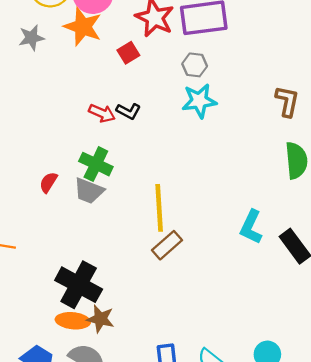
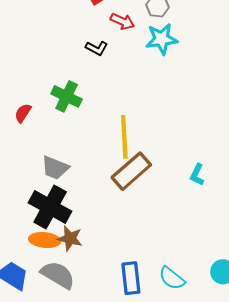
red arrow: (102, 113) -> (122, 21), moved
gray trapezoid: (89, 191) -> (55, 168), moved
cyan L-shape: (251, 227) -> (197, 175), moved, size x0.7
brown rectangle: (167, 245) -> (131, 171), size x1.4

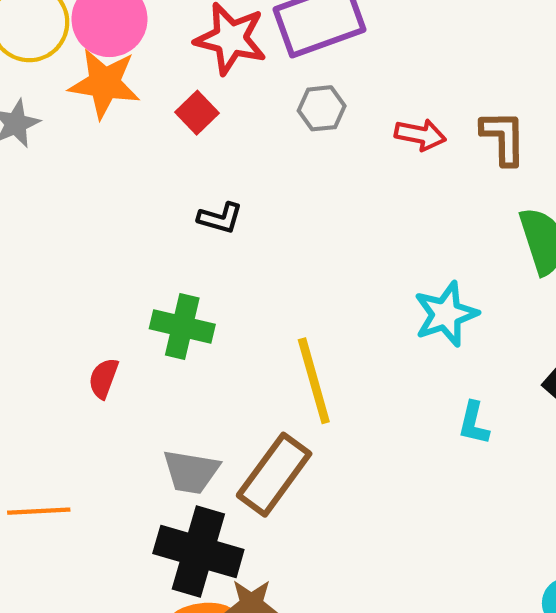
red arrow: (122, 21) -> (420, 135), moved
cyan star: (162, 39) -> (446, 314), moved
brown rectangle: (131, 171) -> (274, 475), moved

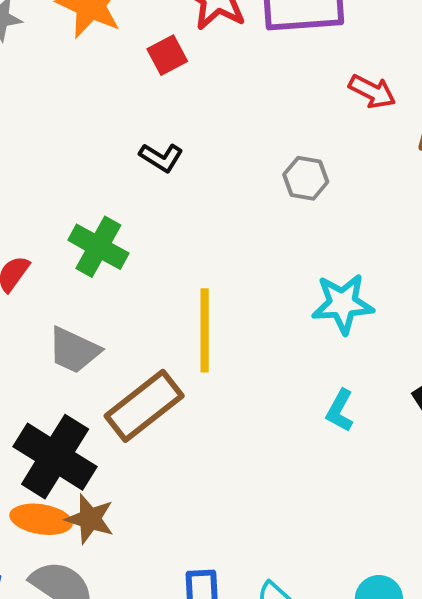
gray hexagon: (322, 108) -> (306, 178), moved
red arrow: (420, 135) -> (372, 92), moved
gray trapezoid: (191, 472) -> (74, 350), moved

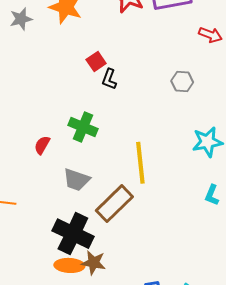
red square: (167, 55) -> (96, 62), moved
black L-shape: (161, 157) -> (109, 79), turned 85

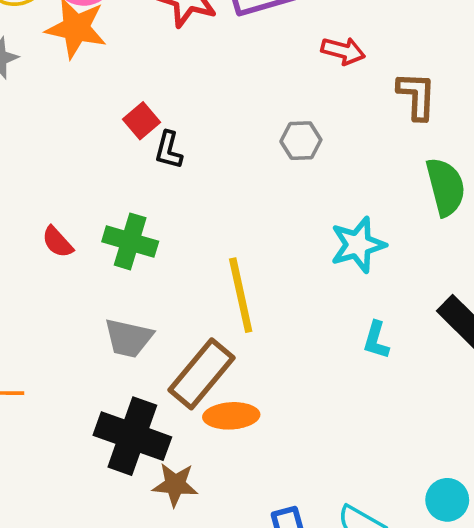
red semicircle: (42, 145) -> (57, 242), moved, turned -66
orange ellipse: (69, 265) -> (231, 416), moved

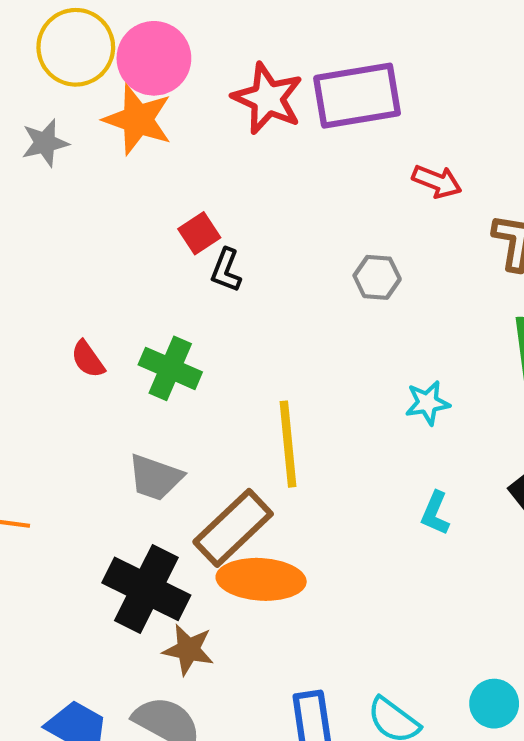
cyan star: (358, 245) -> (427, 403), size x0.7
orange ellipse: (231, 416) -> (261, 579), size x1.4

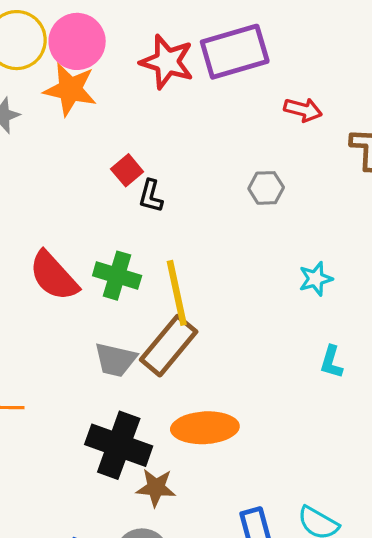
red semicircle: (88, 359) -> (54, 276), size x1.8
yellow line: (288, 444) -> (177, 293), moved
brown rectangle: (233, 528) -> (169, 346), moved

